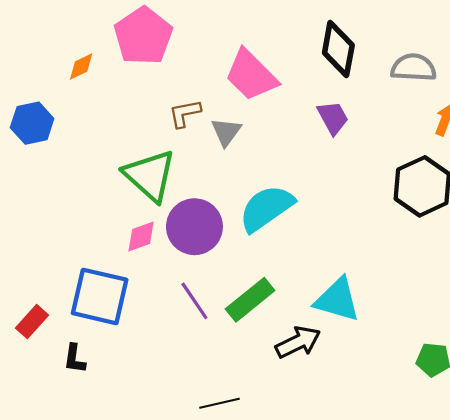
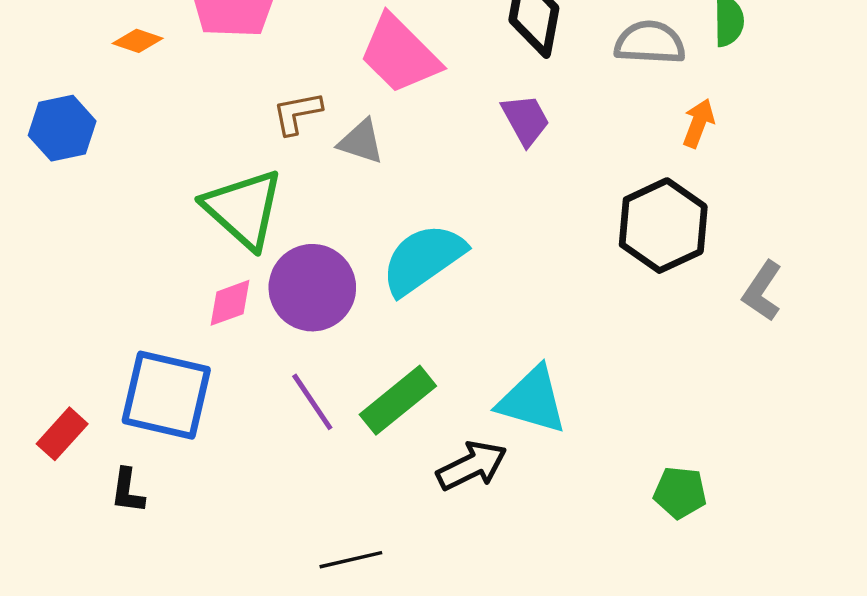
orange diamond: (81, 66) -> (138, 41), turned 44
gray triangle: (226, 132) -> (361, 142), turned -48

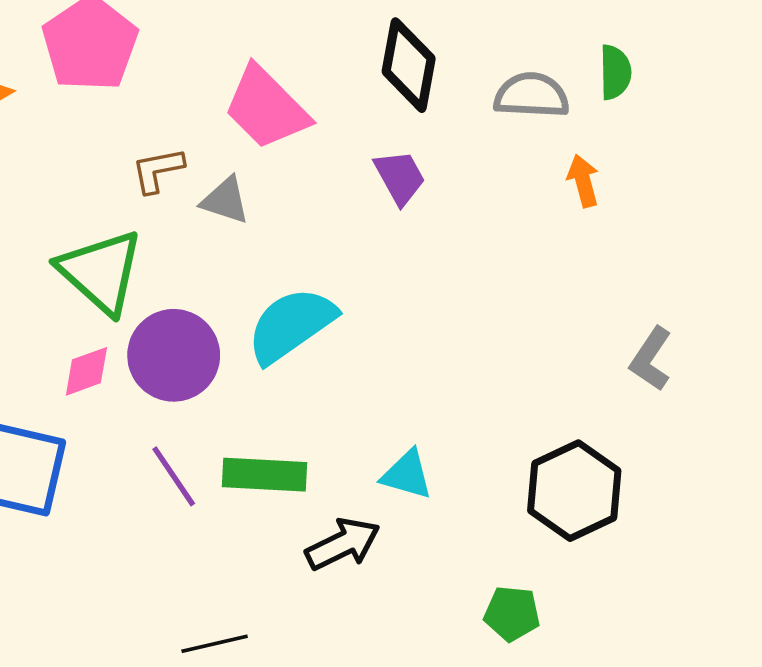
orange arrow: (698, 123) -> (583, 181), turned -36
black hexagon: (663, 226) -> (574, 491), moved
green rectangle: (398, 400) -> (264, 475), turned 42
cyan triangle: (532, 400) -> (407, 475), size x0.7
green pentagon: (680, 493) -> (512, 613), moved

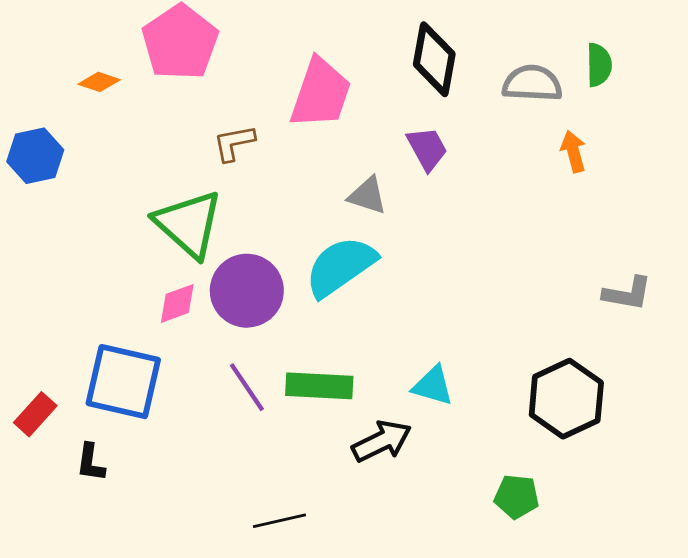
pink trapezoid: (266, 108) -> (321, 93), turned -116
gray triangle: (225, 200) -> (368, 196), moved
gray L-shape: (651, 359) -> (627, 294), turned -114

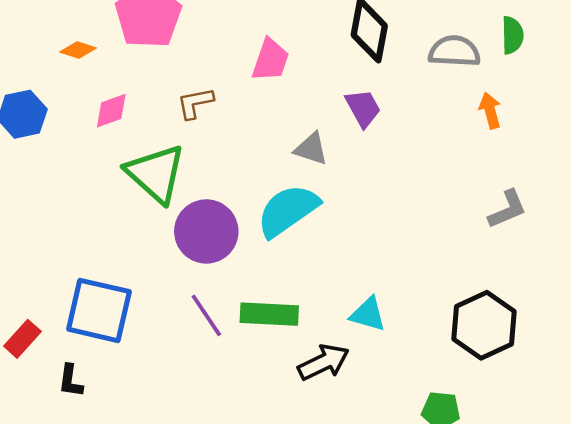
pink trapezoid: (321, 93) -> (270, 60), size x0.7
gray L-shape: (627, 294) -> (507, 209), moved, turned -33
pink diamond: (177, 303) -> (111, 111), moved

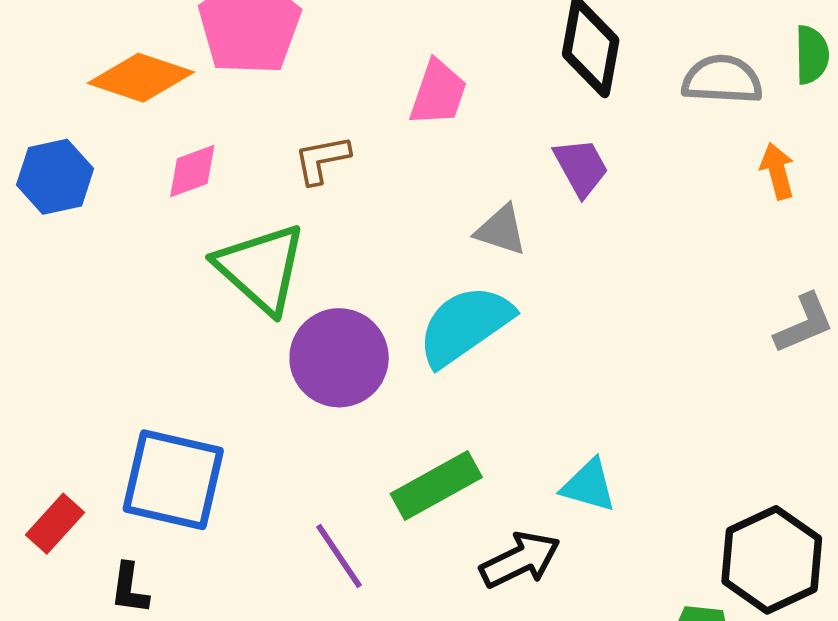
orange diamond: (78, 50) -> (141, 78), size x1.8
green rectangle: (269, 314) -> (436, 485), turned -32
purple line: (206, 315) -> (339, 556), moved
black hexagon: (484, 325) -> (772, 560), moved

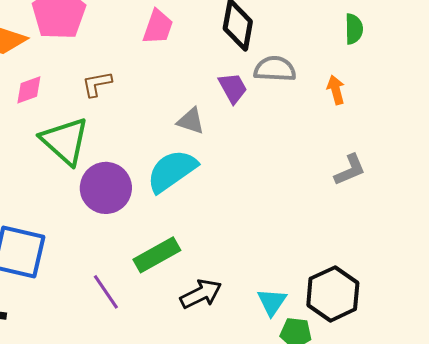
gray semicircle: (722, 80) -> (275, 69), moved
pink trapezoid: (438, 93) -> (158, 27), moved
cyan triangle: (589, 485) -> (272, 302), moved, turned 48

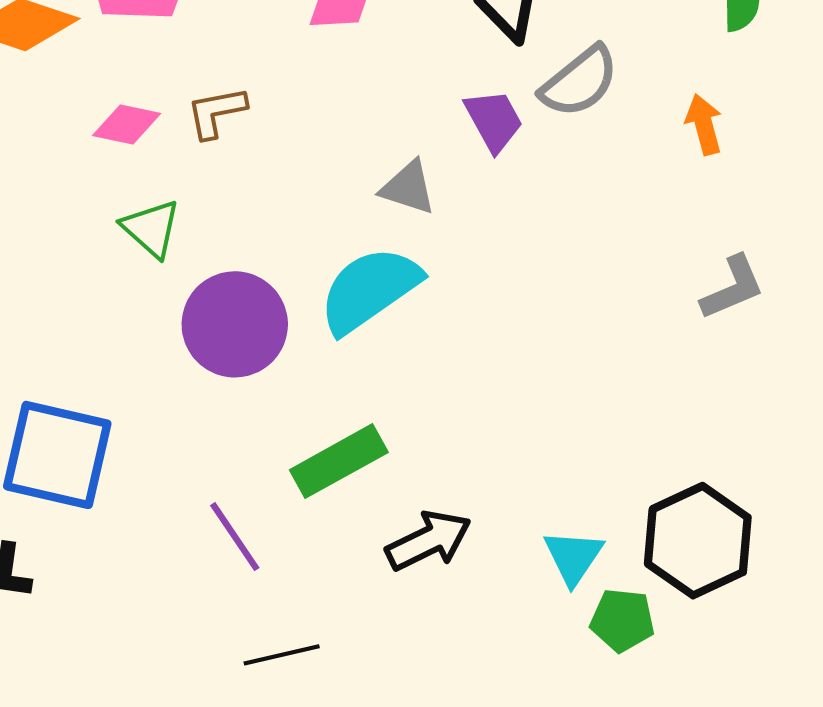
gray semicircle: (275, 69) -> (580, 82), turned 138
pink diamond: (29, 90) -> (127, 124), moved, turned 32
green triangle: (65, 141) -> (151, 229), size x0.6

